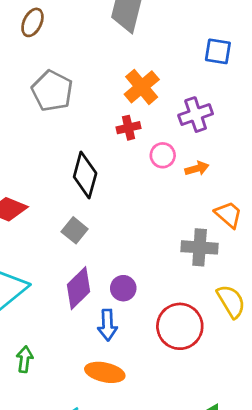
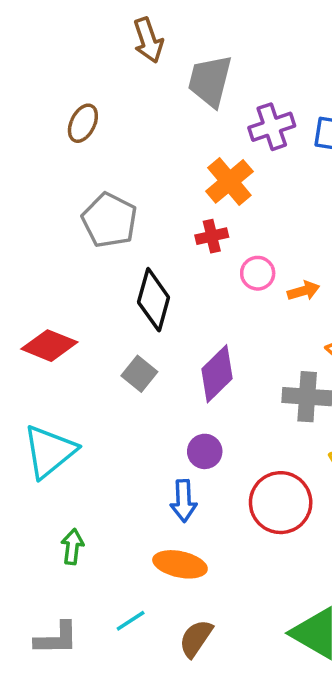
brown ellipse: (32, 22) -> (83, 123), moved
gray pentagon: (52, 91) -> (109, 220), moved
purple cross: (196, 115) -> (272, 127), moved
purple diamond: (79, 288) -> (217, 374), moved

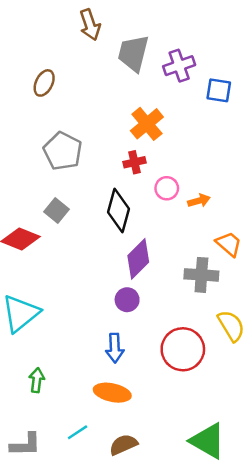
purple cross: (272, 127) -> (179, 66), moved
black diamond: (154, 300) -> (118, 211), moved
gray square: (139, 374) -> (56, 211), moved
purple circle: (205, 451) -> (127, 300), moved
brown semicircle: (196, 638) -> (123, 445), turned 32

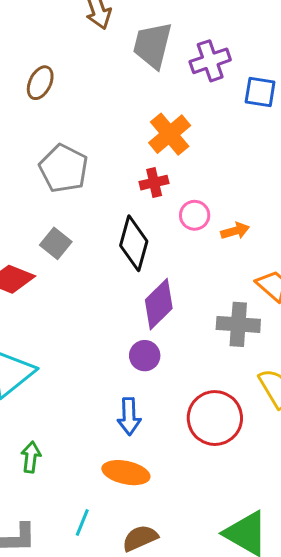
cyan line: (78, 432) -> (82, 522), turned -35

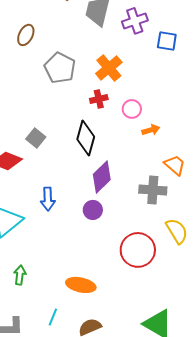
gray pentagon: (64, 168) -> (60, 68), moved
pink circle: (195, 215) -> (132, 109), moved
blue arrow: (129, 416) -> (48, 199), moved

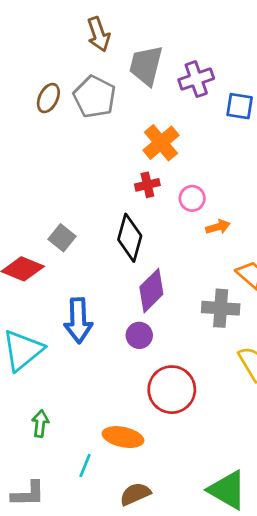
gray pentagon: (60, 68) -> (95, 97), moved
blue arrow: (48, 199) -> (78, 320), size x1.4
red circle: (138, 250) -> (172, 390), moved
cyan line: (53, 317) -> (85, 466), moved

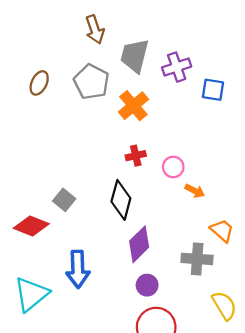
brown ellipse: (48, 98) -> (39, 83), moved
orange cross: (161, 143) -> (133, 106), moved
orange arrow: (218, 227) -> (195, 191), turned 42
purple circle: (139, 335) -> (147, 285), moved

